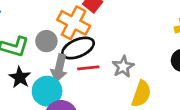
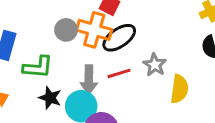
gray circle: (46, 41) -> (66, 30), moved
black ellipse: (78, 48) -> (119, 38), moved

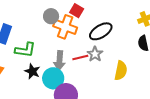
gray circle: (66, 30) -> (51, 16), moved
black ellipse: (119, 38) -> (101, 31), moved
gray star: (155, 65) -> (95, 54), moved

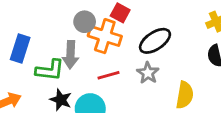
red line: (80, 58) -> (108, 75), moved
gray arrow: (59, 61) -> (70, 55), moved

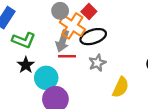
black ellipse: (155, 41) -> (93, 37), moved
gray arrow: (70, 55) -> (62, 41), moved

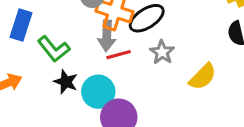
green L-shape: (24, 40) -> (54, 49), turned 45
yellow semicircle: (121, 87) -> (203, 77), turned 35

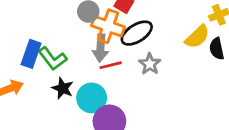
blue rectangle: (21, 25) -> (31, 54), moved
yellow semicircle: (203, 77) -> (197, 37), moved

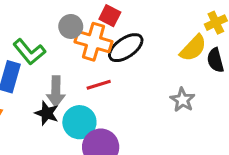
gray arrow: (100, 48) -> (56, 91), moved
green L-shape: (53, 59) -> (29, 52), moved
gray star: (150, 64) -> (182, 100), moved

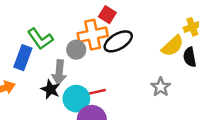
gray circle: (71, 26) -> (76, 50), moved
orange cross: (93, 42) -> (93, 35), turned -32
red line: (99, 85) -> (96, 92), moved

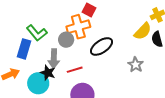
black ellipse: (118, 41) -> (101, 47), moved
red line: (96, 92) -> (75, 70), moved
cyan circle: (76, 99) -> (38, 83), moved

